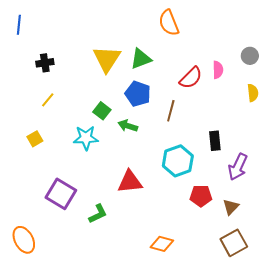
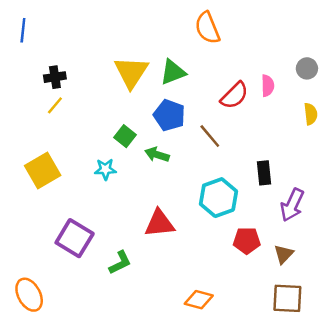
yellow line: (48, 100) -> (55, 105), moved
brown line: (171, 111) -> (210, 136), turned -55
cyan star: (86, 138) -> (105, 169), size x0.7
yellow square: (35, 139) -> (43, 170), size x1.8
brown square: (234, 243) -> (287, 298), turned 32

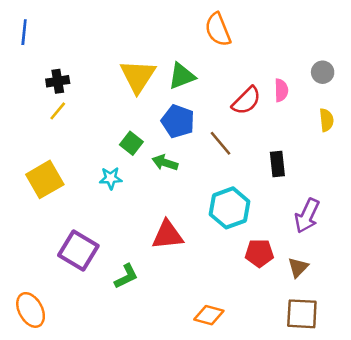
black rectangle: (264, 173) -> (277, 164), moved

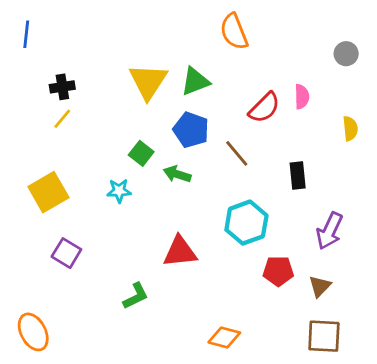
gray circle: (323, 72) -> (346, 54), moved
purple square: (78, 251) -> (66, 253), moved, size x0.7

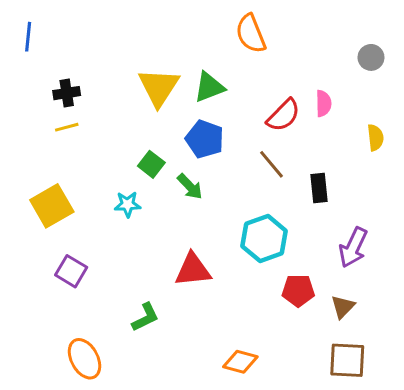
yellow line: (62, 119) -> (67, 127), turned 35
brown line: (237, 153) -> (272, 164), moved
green arrow: (177, 174) -> (190, 187), turned -152
orange ellipse: (33, 332) -> (84, 359), moved

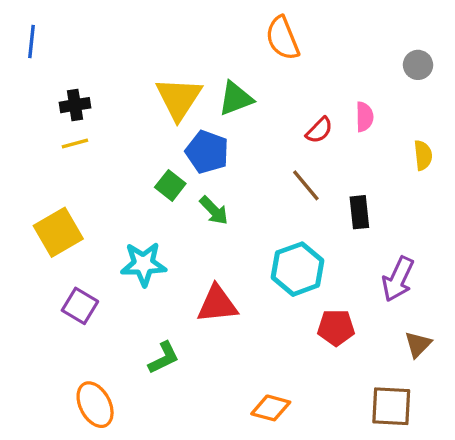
red semicircle: (283, 115) -> (319, 130), size x0.7
blue pentagon: (205, 139) -> (207, 152), moved
cyan star: (128, 204) -> (144, 264), moved, size x1.5
brown triangle: (343, 307) -> (418, 344), moved

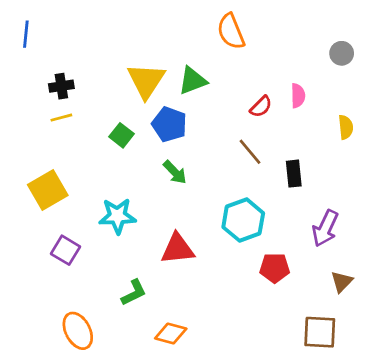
green square: (170, 185) -> (122, 135), moved
orange diamond: (271, 408) -> (171, 334), moved

